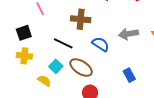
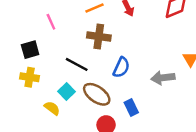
gray arrow: (129, 34) -> (163, 78), moved
blue semicircle: (101, 44) -> (121, 67), turned 78
blue rectangle: (129, 75) -> (131, 108), moved

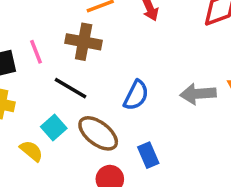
pink line: (51, 22) -> (36, 52), moved
brown cross: (99, 36) -> (84, 42), moved
gray arrow: (163, 78) -> (198, 94), moved

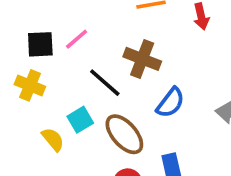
brown cross: (84, 42) -> (142, 59), moved
pink line: (36, 52) -> (77, 39), turned 60

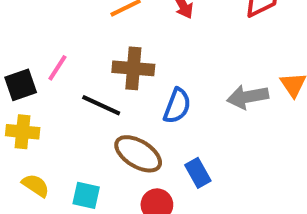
cyan square: (80, 120) -> (86, 195), moved, turned -30
yellow semicircle: (53, 139) -> (36, 185), moved

